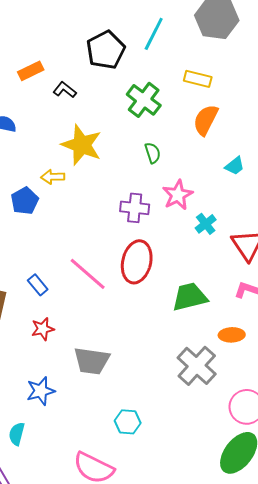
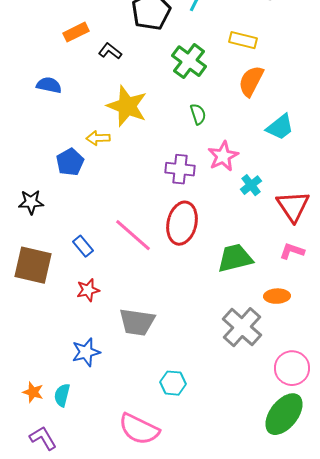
cyan trapezoid: (235, 166) -> (280, 127), size x1.4

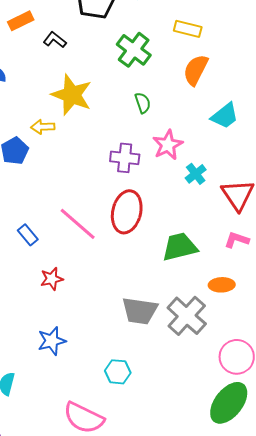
red star: (88, 290) -> (52, 279), moved
gray trapezoid: (137, 322) -> (140, 311), moved
blue star: (86, 352) -> (52, 341), moved

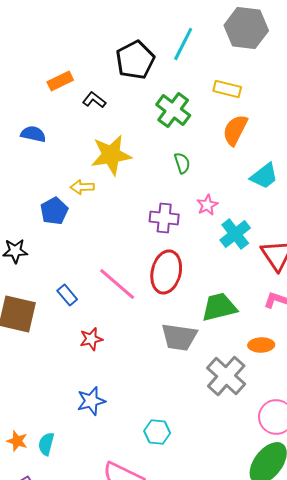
yellow star: (72, 95) -> (111, 155), turned -30
pink star: (168, 145) -> (207, 205), size x0.7
cyan cross: (196, 174) -> (235, 234), size x1.4
gray trapezoid: (140, 311) -> (179, 337), moved

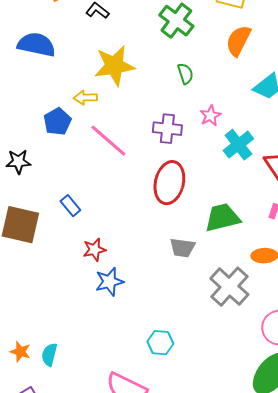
blue semicircle: (33, 134) -> (36, 45), size x1.5
pink line: (117, 284) -> (108, 141), moved
gray trapezoid: (179, 337) -> (182, 248), size x0.7
blue star: (91, 401) -> (109, 282), moved

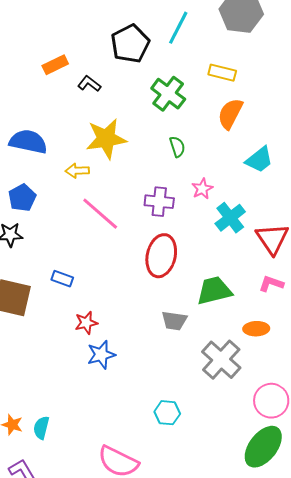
blue semicircle: (36, 45) -> (28, 142), moved
blue pentagon: (57, 122) -> (22, 198), moved
blue rectangle: (70, 206) -> (62, 279), turned -30
cyan hexagon: (160, 343) -> (167, 413), moved

